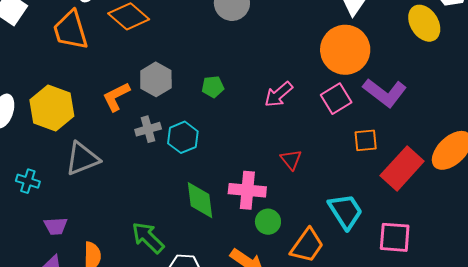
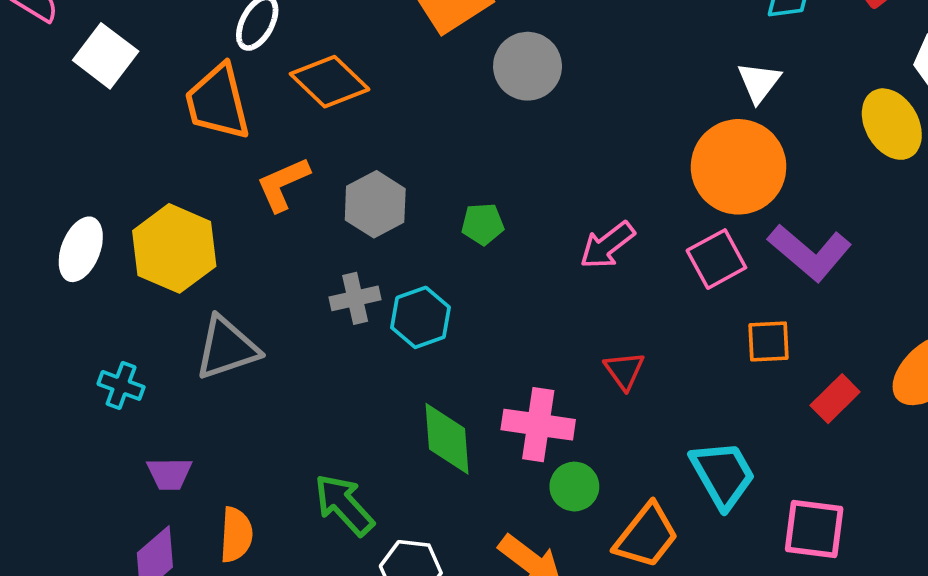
orange L-shape: (116, 97) -> (283, 184), moved
red rectangle: (402, 168) -> (835, 399), size x0.6

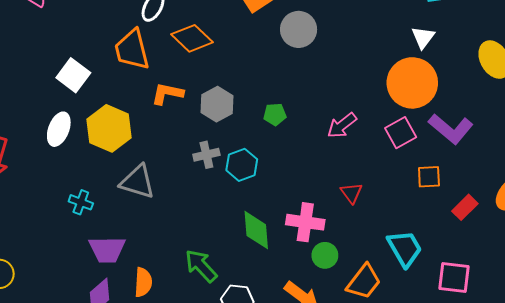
white square: (106, 56) -> (73, 75), moved
orange L-shape: (283, 184) -> (167, 94), turned 36
gray triangle: (227, 348) -> (138, 182), turned 36
purple trapezoid: (169, 474) -> (107, 250), size x1.5

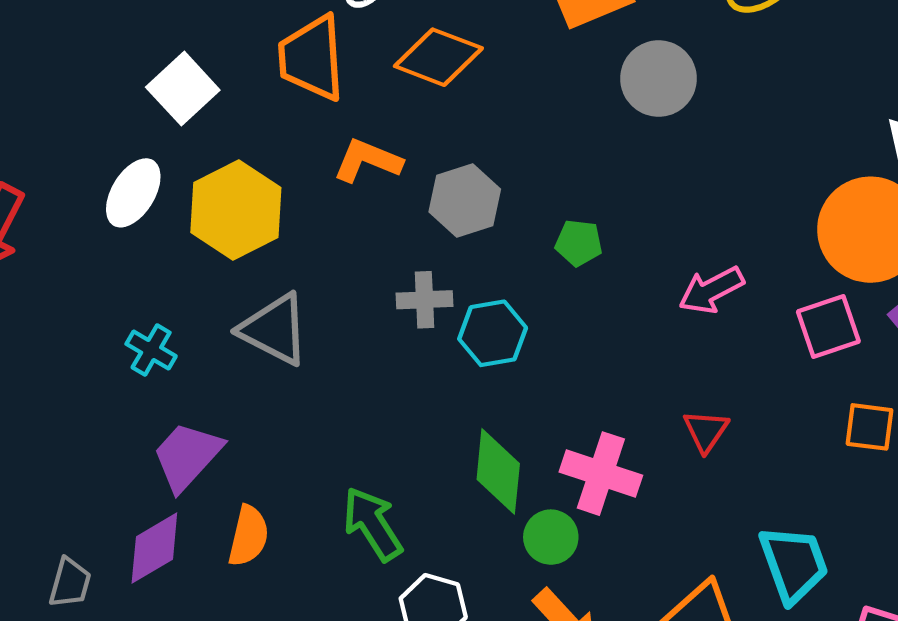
orange diamond: (192, 38) -> (438, 57), turned -33
purple trapezoid: (107, 250) -> (187, 456), turned 123
green circle: (325, 255) -> (551, 537), moved

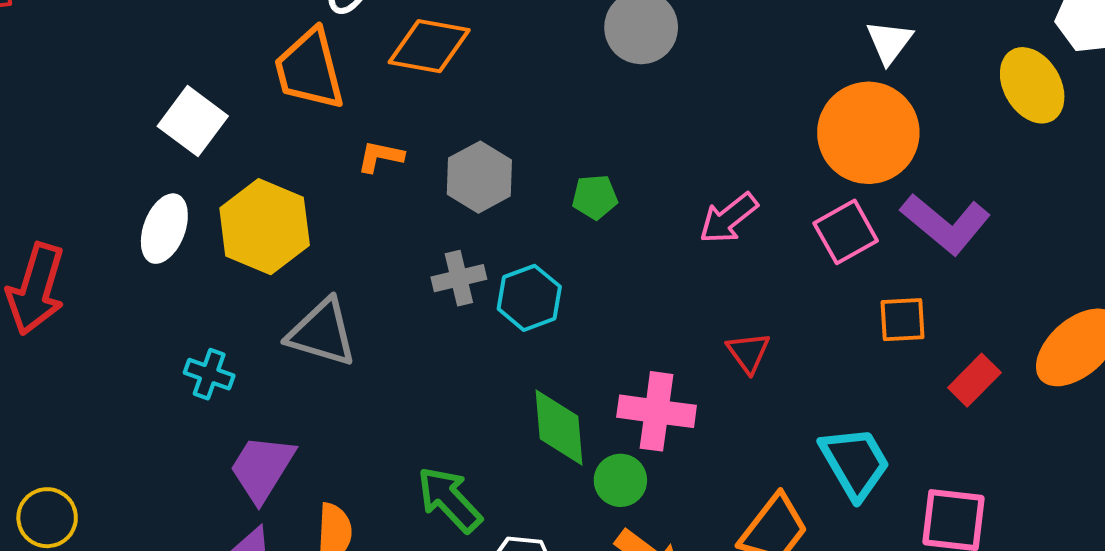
orange L-shape: (368, 161) -> (380, 156), size x0.7

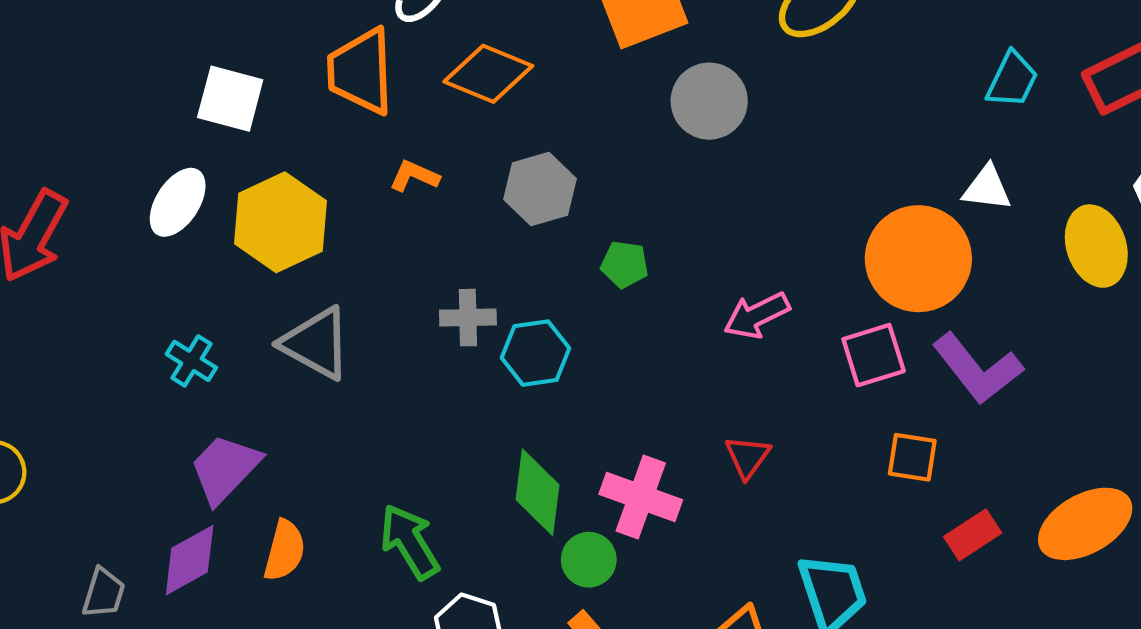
white triangle: (889, 42) -> (987, 188), moved, turned 48
white square: (193, 121) -> (230, 99), turned -34
gray hexagon: (479, 177) -> (540, 189), moved

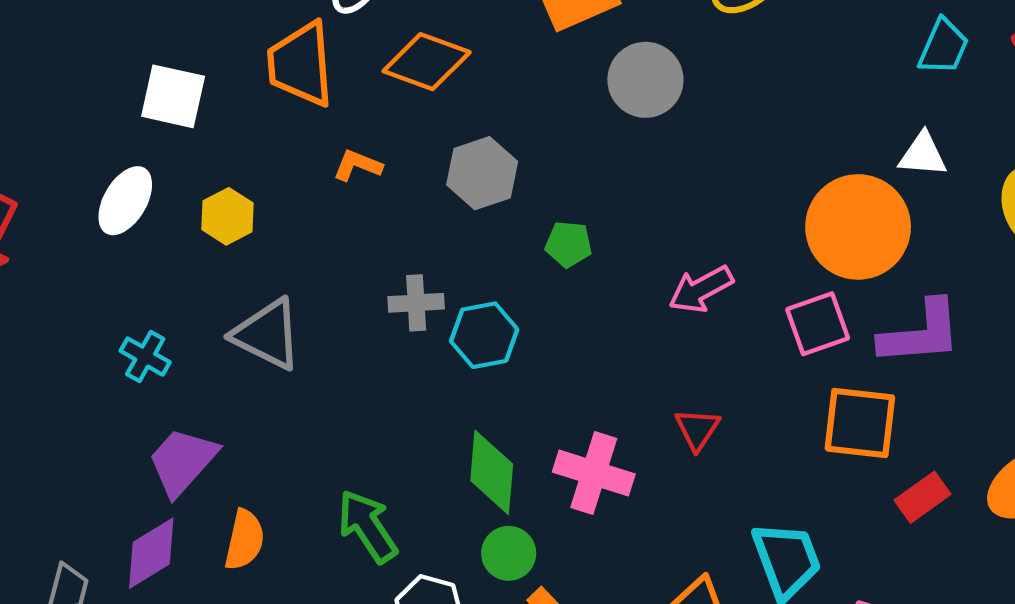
yellow hexagon: (280, 222) -> (227, 216), size x0.6
purple L-shape: (977, 369) -> (921, 333), turned -54
orange square: (912, 457) -> (860, 423), size x1.5
green circle: (589, 560) -> (509, 553), moved

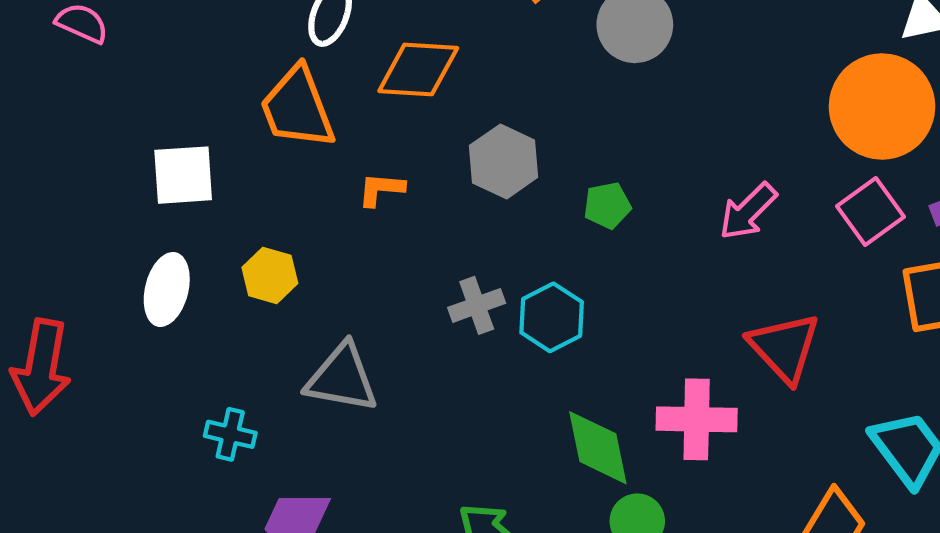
red triangle: (697, 429) -> (784, 348), size x1.6

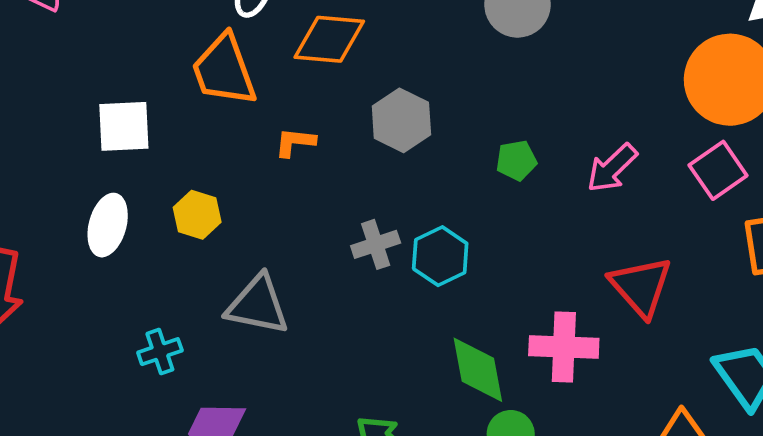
green pentagon: (607, 205) -> (516, 160), moved
cyan cross: (230, 434) -> (160, 352), turned -33

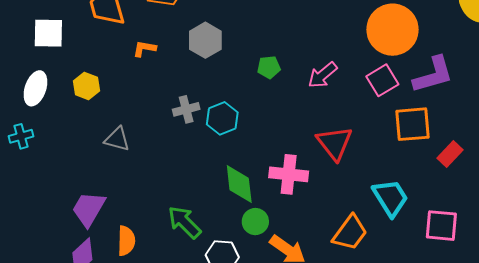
gray triangle: (258, 305) -> (117, 139), size x0.7
cyan cross: (160, 352) -> (21, 136), moved

